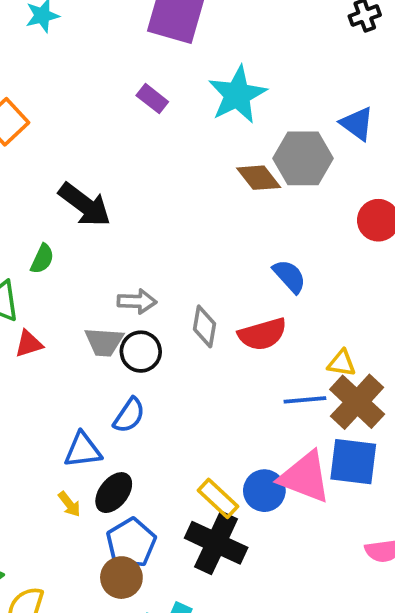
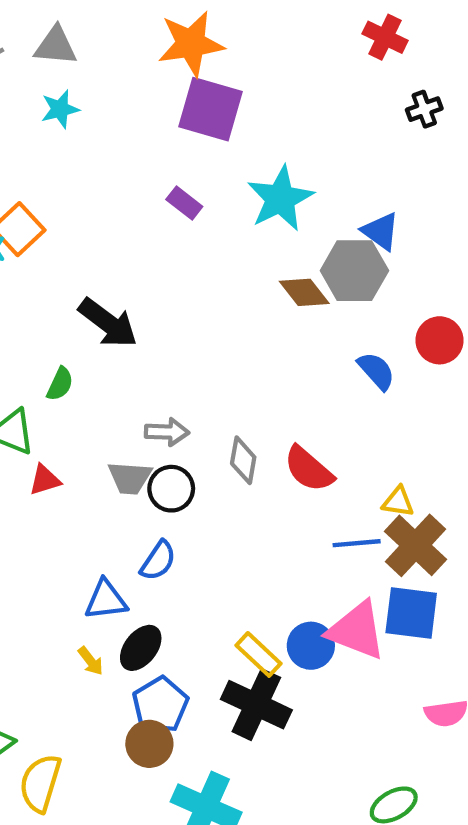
blue triangle: (357, 124) -> (381, 231), moved
blue semicircle: (289, 276) -> (376, 371), moved
red semicircle: (262, 334) -> (309, 469), turned 57

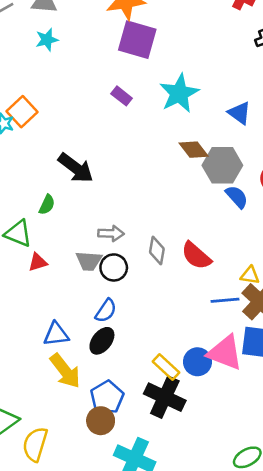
gray hexagon: (354, 271) -> (222, 165), moved
blue triangle: (106, 600) -> (56, 334), moved
black ellipse: (141, 648) -> (102, 341), moved
yellow arrow: (91, 661) -> (65, 371), size x2.0

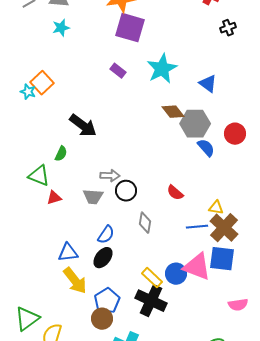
gray diamond: (157, 250) -> (145, 223), moved
red semicircle: (196, 256) -> (175, 193), size x0.7
black circle: (114, 267) -> (126, 191), moved

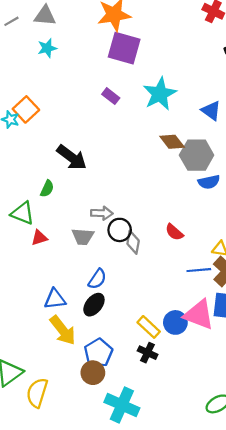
blue semicircle: (206, 148) -> (209, 182), turned 120
gray diamond: (145, 223) -> (133, 242), moved
black cross: (151, 301) -> (148, 353), size x0.6

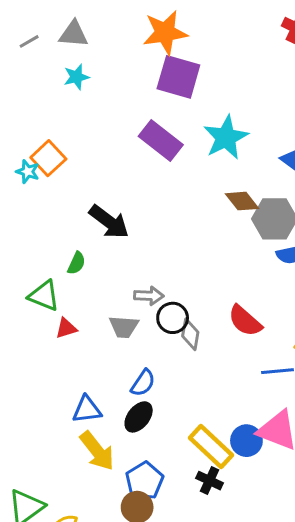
purple rectangle: (111, 96) -> (161, 140), size x1.8
red semicircle: (174, 232) -> (245, 321), size x1.4
yellow rectangle: (149, 327) -> (211, 447), size x1.4

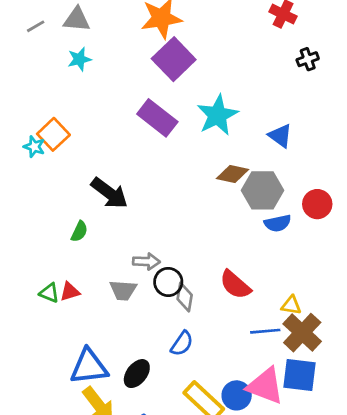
purple square: (178, 77) -> (174, 59), turned 30
brown diamond: (242, 201) -> (232, 174), turned -40
green triangle: (44, 296) -> (49, 293), moved, size x0.7
blue semicircle: (143, 383) -> (182, 343), moved
blue triangle: (87, 410) -> (89, 367), size x1.4

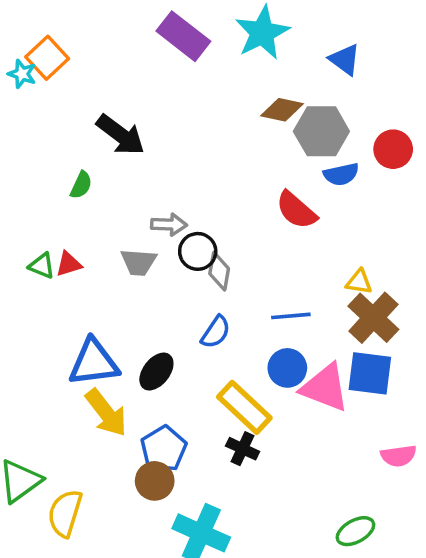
red semicircle: (235, 285) -> (296, 210), moved
blue line: (265, 331) -> (291, 316), moved
blue circle: (237, 395) -> (287, 368), moved

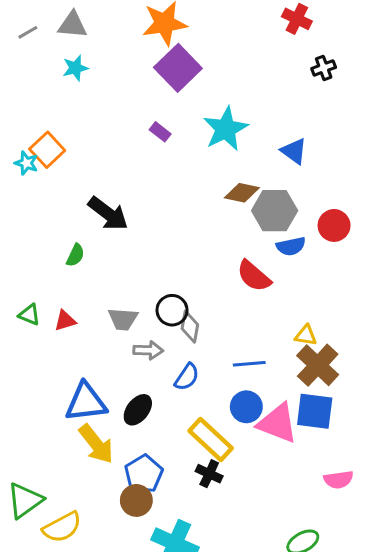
purple rectangle: (183, 36) -> (160, 132), size x0.5
gray arrow: (169, 225) -> (148, 350), moved
green triangle: (42, 266) -> (29, 315), moved
yellow semicircle: (65, 513) -> (62, 527), turned -135

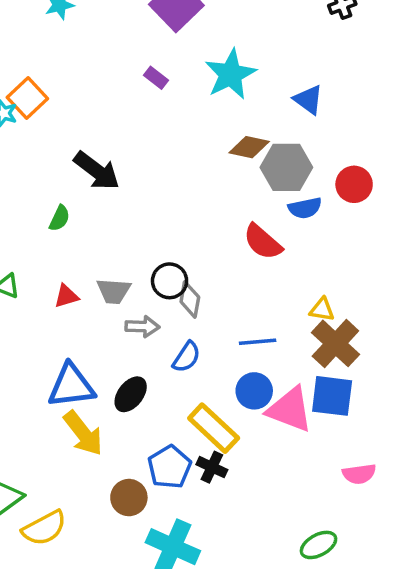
red triangle: (65, 321) -> (66, 296), moved
blue pentagon: (144, 474) -> (170, 467), moved

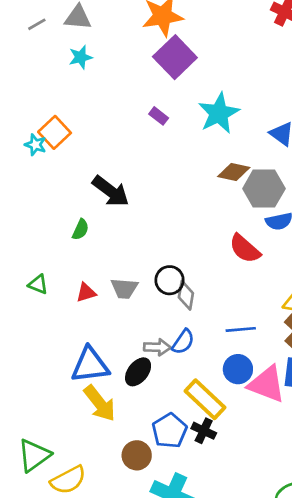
gray arrow: (142, 327) -> (157, 347), moved

